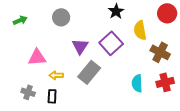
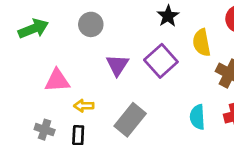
green arrow: (20, 20) -> (33, 29), size x1.5
gray rectangle: (89, 72) -> (130, 120), moved

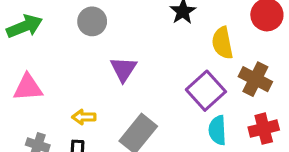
purple square: (161, 61) -> (206, 91), moved
pink triangle: (57, 81) -> (28, 87), moved

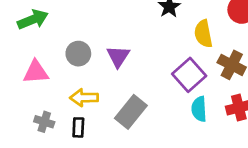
gray circle: (92, 21) -> (78, 54), moved
yellow arrow: (84, 117) -> (84, 98), size x1.4

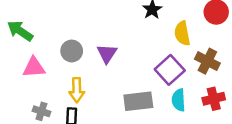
green arrow: (33, 19) -> (20, 31), moved, turned -124
yellow arrow: (84, 98) -> (77, 90), turned -90
gray rectangle: (131, 112) -> (138, 101), moved, turned 44

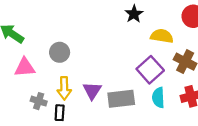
yellow semicircle: (182, 33) -> (162, 36), turned 110
purple triangle: (107, 54) -> (92, 91), moved
gray cross: (41, 111) -> (39, 101), moved

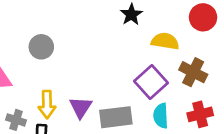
gray circle: (60, 52) -> (41, 47), moved

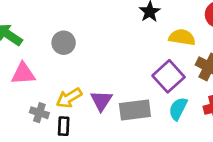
yellow arrow: (47, 104) -> (69, 98), turned 60
cyan semicircle: (161, 116) -> (178, 109), turned 30

